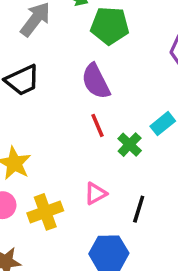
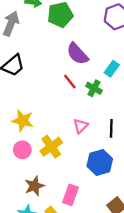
purple semicircle: (96, 81) -> (77, 54), moved

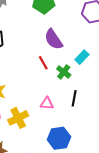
pink triangle: (81, 126) -> (47, 103), turned 40
black line: (111, 128) -> (74, 98), moved

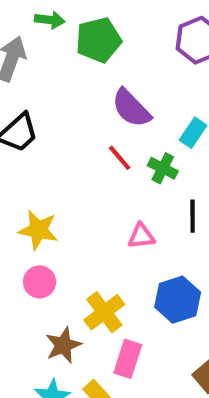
yellow cross: (18, 118) -> (104, 312), moved

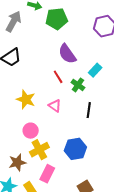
yellow star: (38, 230) -> (26, 100), moved
pink triangle: (141, 236) -> (55, 106), moved, turned 32
pink circle: (40, 282) -> (31, 131), moved

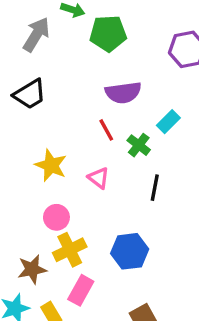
purple semicircle: (67, 54) -> (123, 93), turned -65

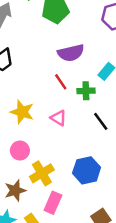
green cross: (139, 145) -> (86, 91), turned -35
black line: (155, 188) -> (101, 121), turned -42
pink circle: (56, 217) -> (20, 151), moved

